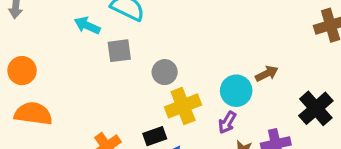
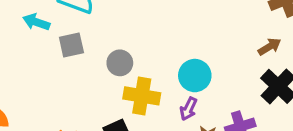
brown arrow: (267, 74) -> (269, 47), moved
yellow cross: (183, 106) -> (142, 96), turned 36

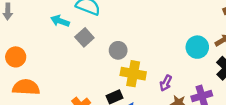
gray square: (71, 45) -> (84, 37), turned -30
cyan circle: (195, 76) -> (197, 47), moved

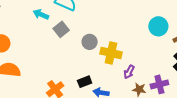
cyan circle: (197, 47) -> (158, 26), moved
yellow cross: (133, 74) -> (111, 53), moved

